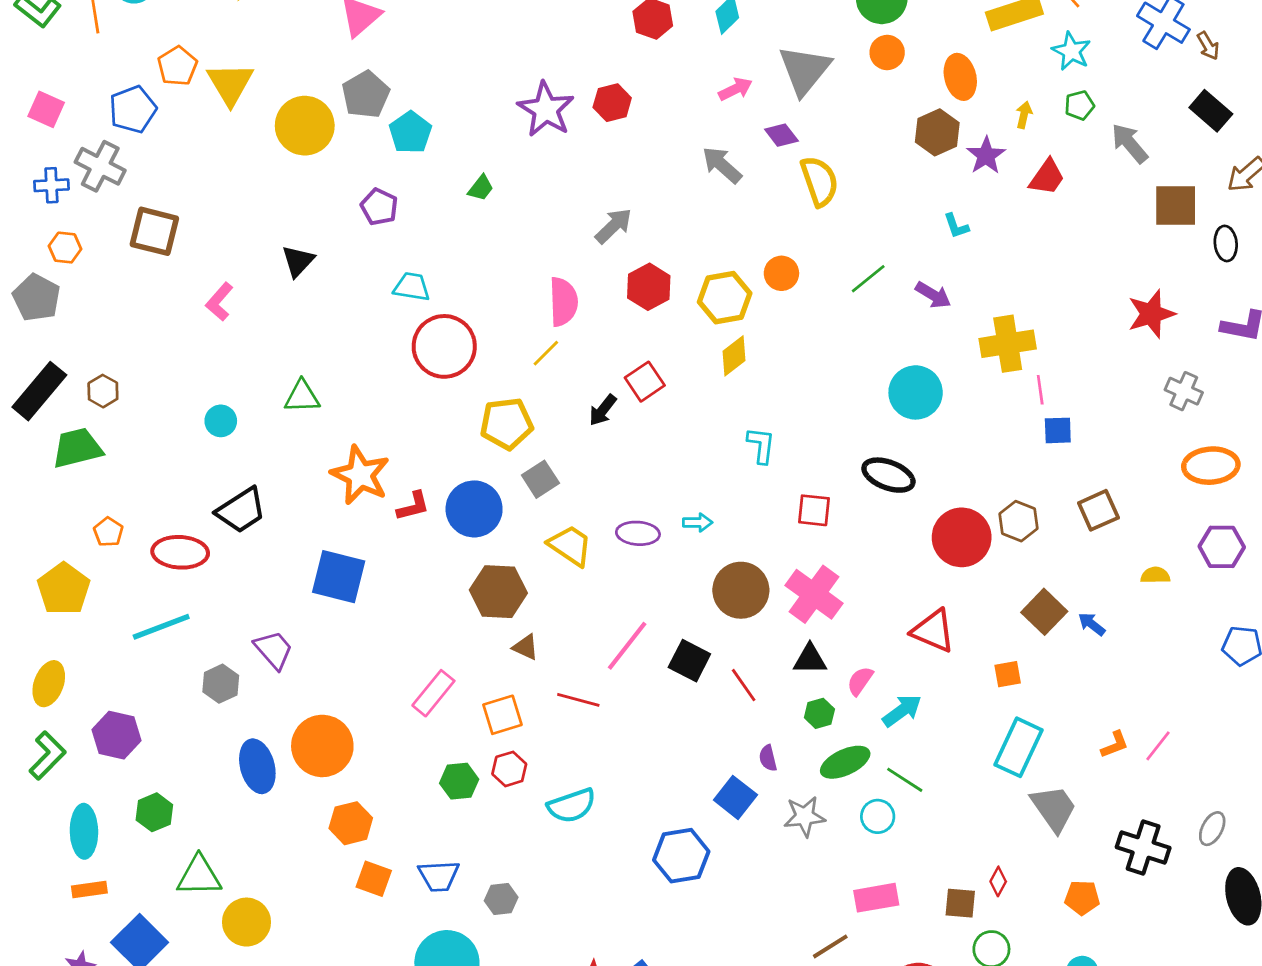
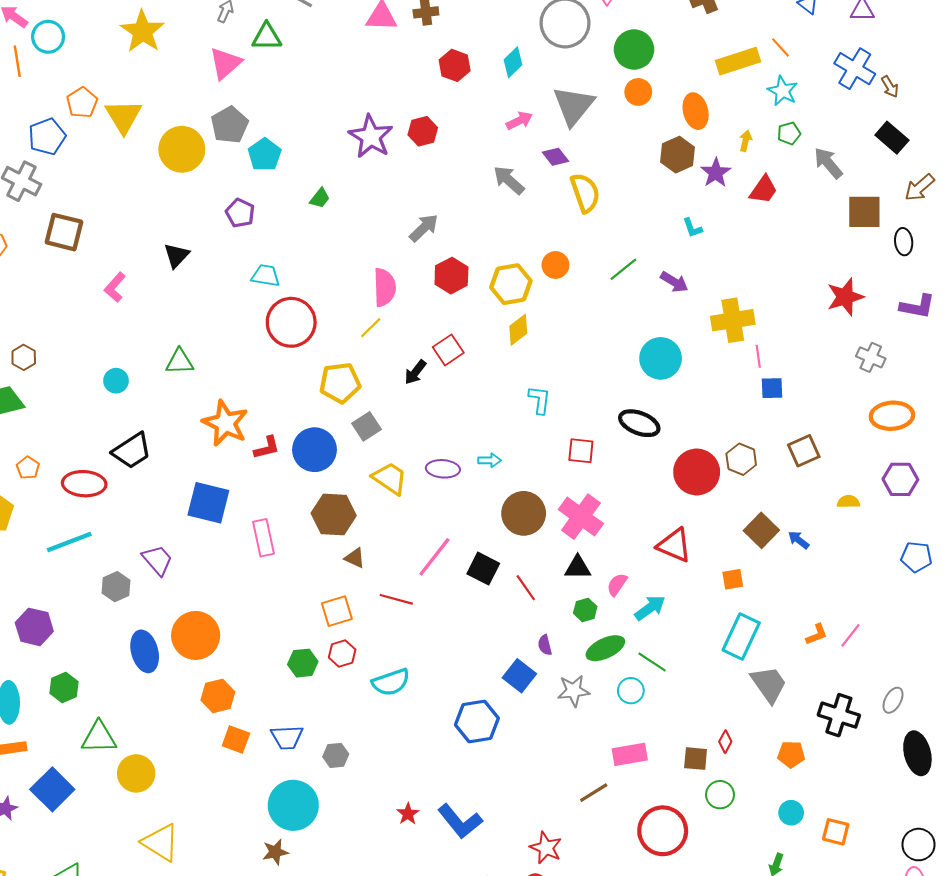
pink rectangle: (433, 693) -> (264, 538), moved, turned -51

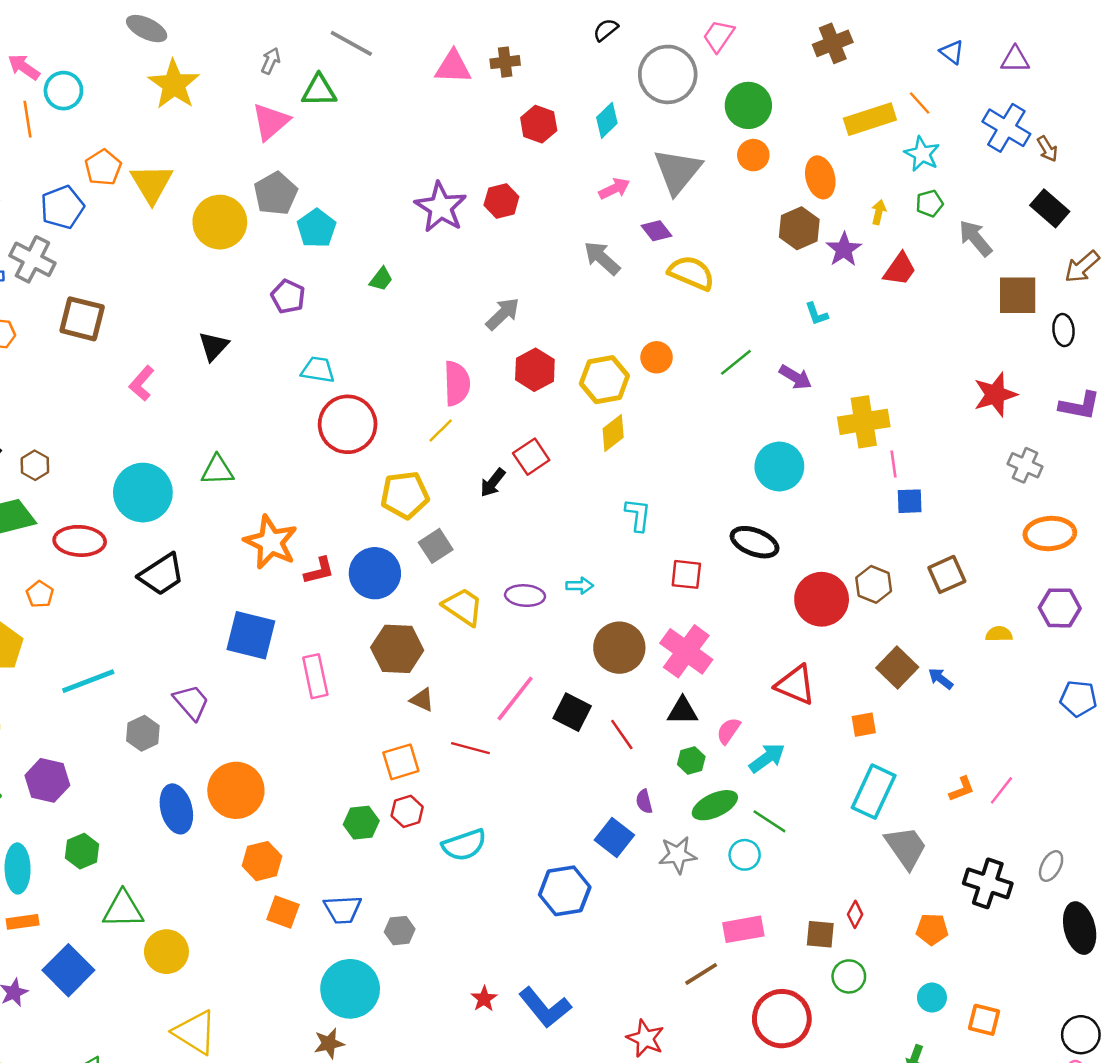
yellow semicircle: (585, 193) -> (691, 273), turned -48
cyan circle: (116, 381) -> (143, 493), size x2.0
red ellipse: (84, 484) -> (80, 541), moved

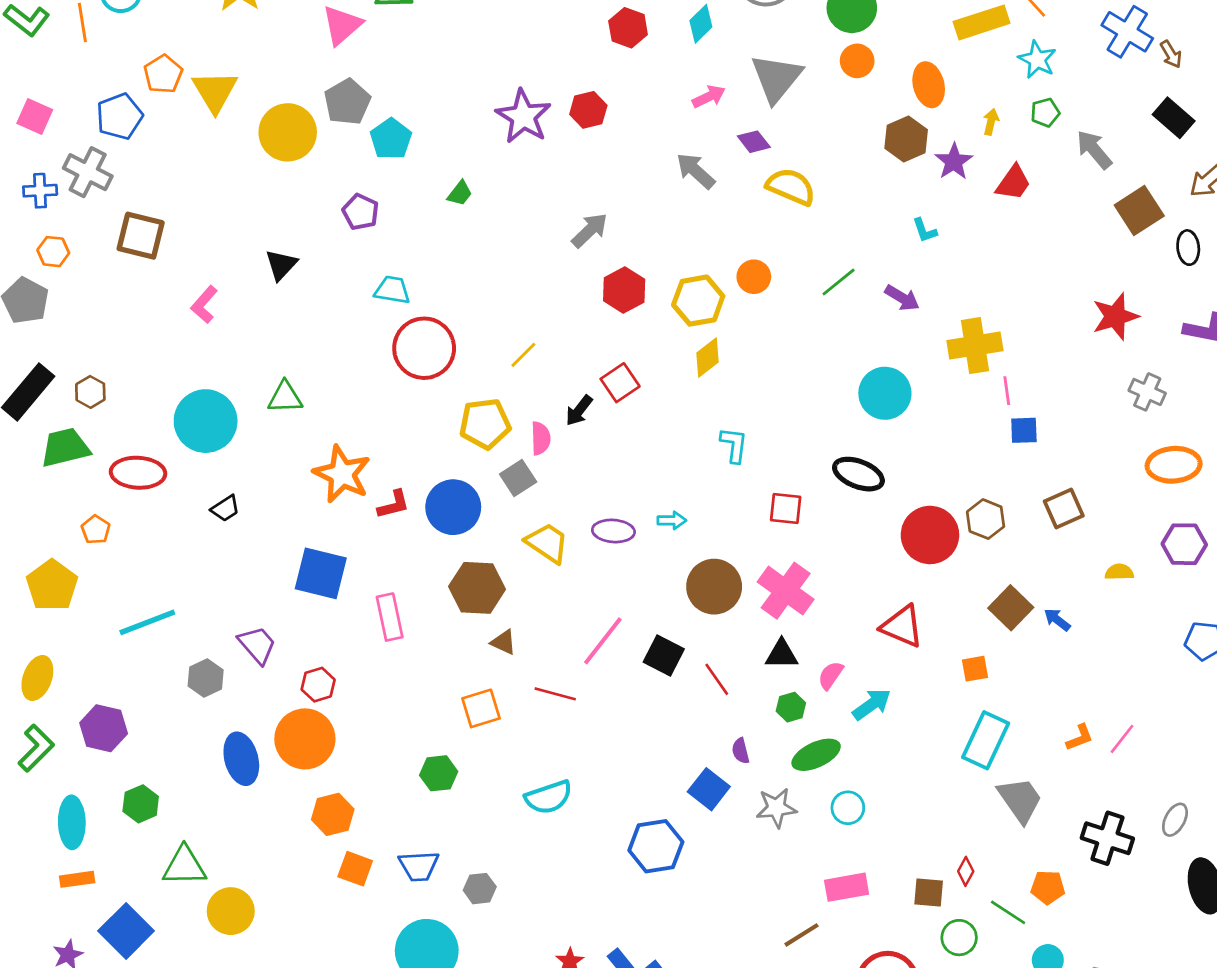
brown square: (1018, 295) -> (1139, 211), turned -33
pink semicircle: (457, 383) -> (541, 438), moved, size x0.7
black trapezoid: (161, 574) -> (225, 508), size x0.6
red hexagon: (407, 811) -> (318, 685), moved
green line: (769, 821) -> (1008, 912), moved

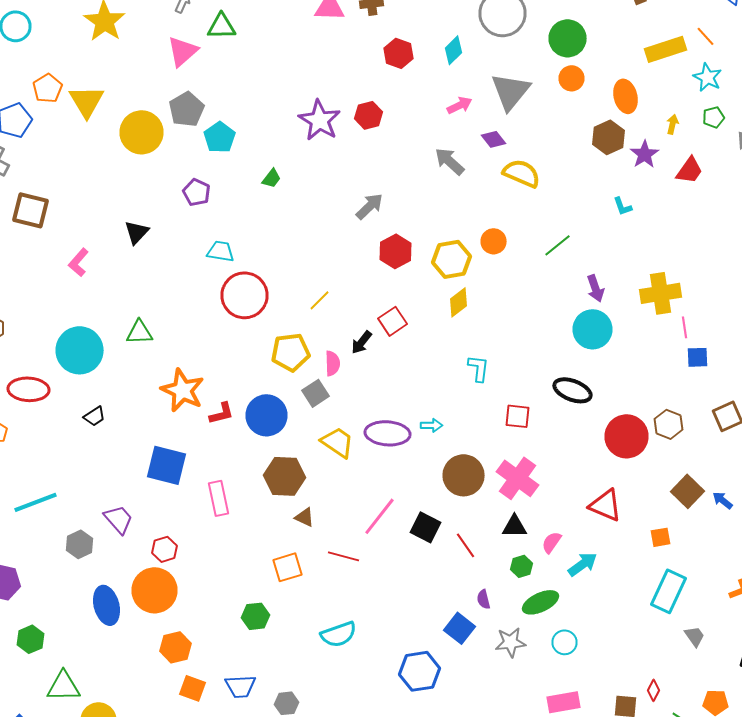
purple arrow: (902, 298) -> (596, 288), moved, turned 40
purple ellipse: (613, 531) -> (388, 433), size x1.4
gray trapezoid: (1020, 800) -> (694, 636), size x0.6

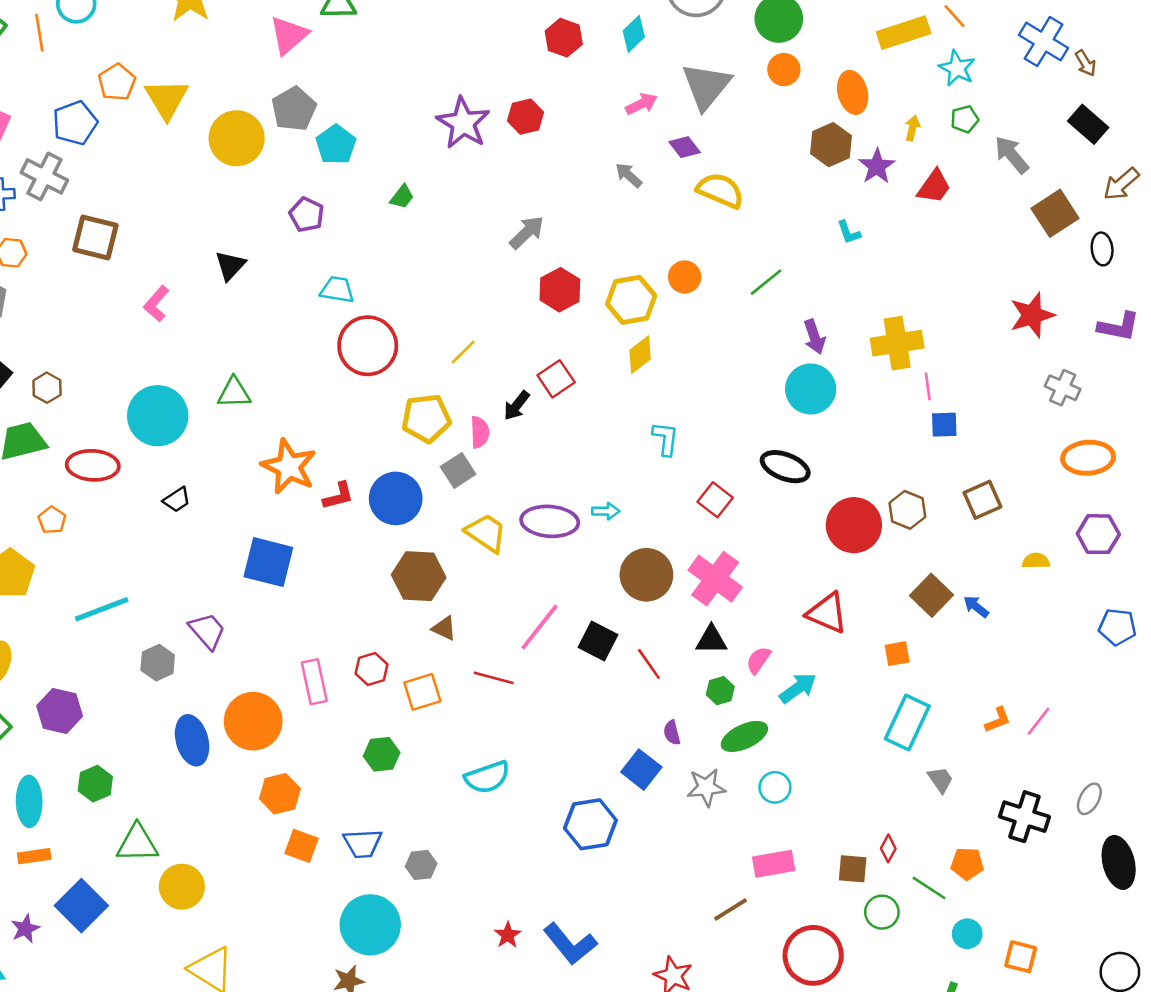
gray arrow: (450, 161) -> (629, 175), size x0.7
red square: (518, 416) -> (715, 500), turned 32
pink rectangle: (218, 498) -> (314, 682), moved
red hexagon: (164, 549) -> (371, 669), moved

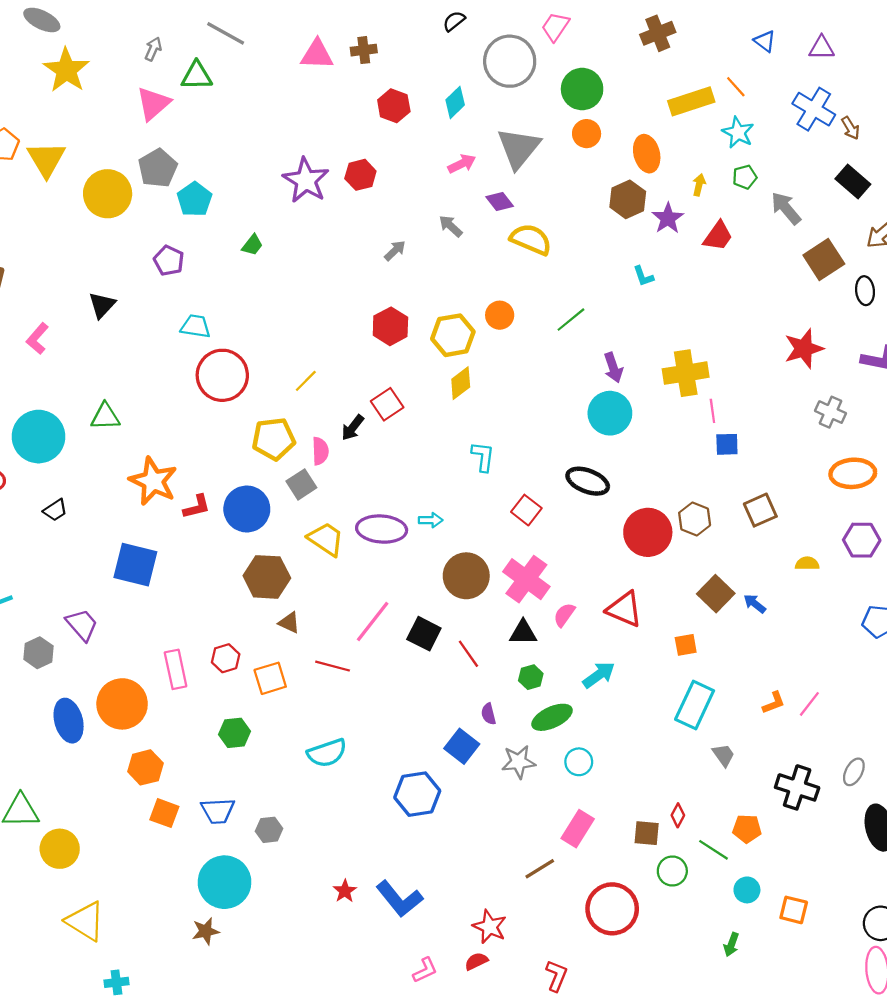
gray arrow: (527, 232) -> (395, 251), moved, size x0.7
pink semicircle: (758, 660) -> (564, 615), moved
pink rectangle: (774, 864) -> (578, 829), turned -48

